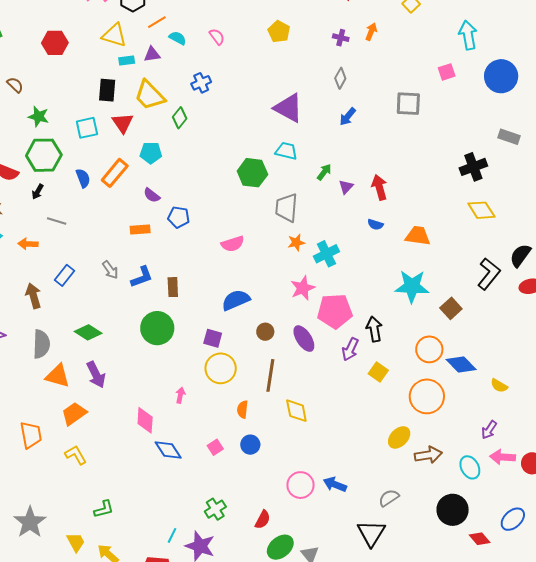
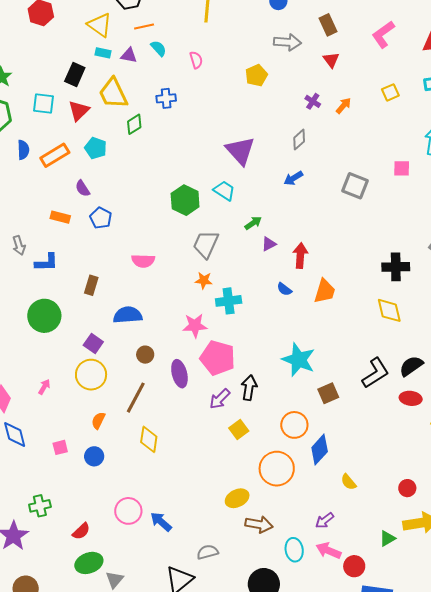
orange trapezoid: (418, 236) -> (325, 291), moved, turned 80
brown rectangle: (173, 287) -> (91, 285), moved
blue diamond: (461, 364) -> (320, 450), turned 68

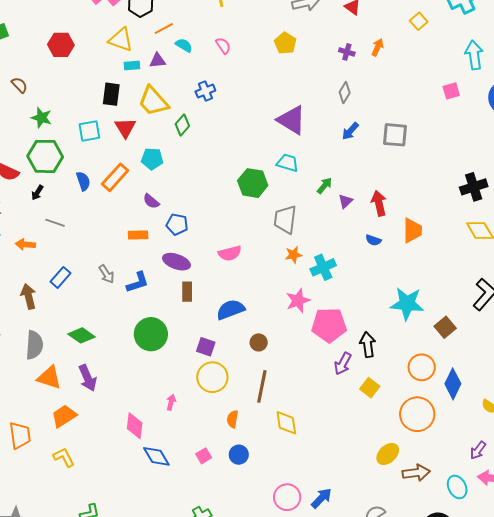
gray square: (355, 186) -> (395, 135), moved
purple ellipse: (179, 374) -> (176, 262), moved, turned -40
blue arrow: (161, 522) -> (321, 498), turned 110

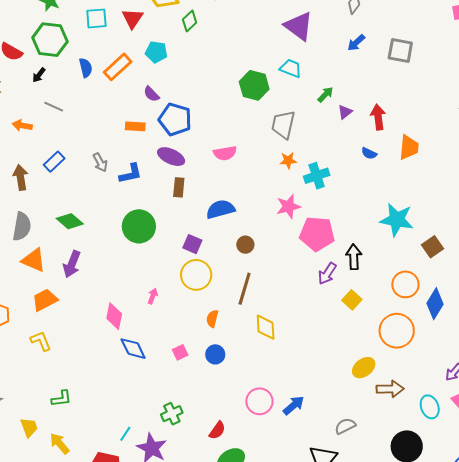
blue pentagon: (177, 224) -> (175, 119), size x1.5
purple arrow: (88, 378) -> (72, 264), turned 40

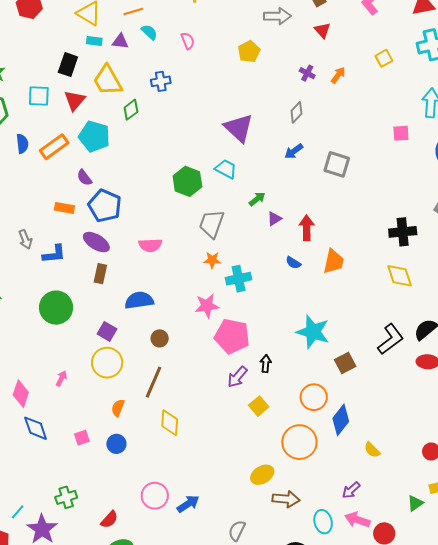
cyan pentagon: (156, 52) -> (94, 136), size x1.4
black arrow: (354, 257) -> (266, 364), size x0.7
gray semicircle: (345, 426) -> (237, 531), turned -45

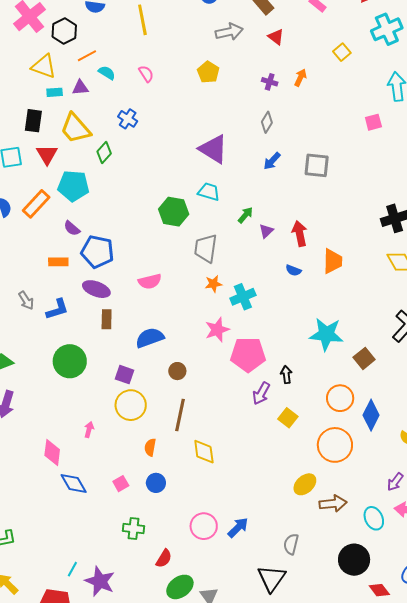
blue cross: (161, 81) -> (128, 119), turned -36
green cross: (66, 497) -> (134, 528), moved, turned 35

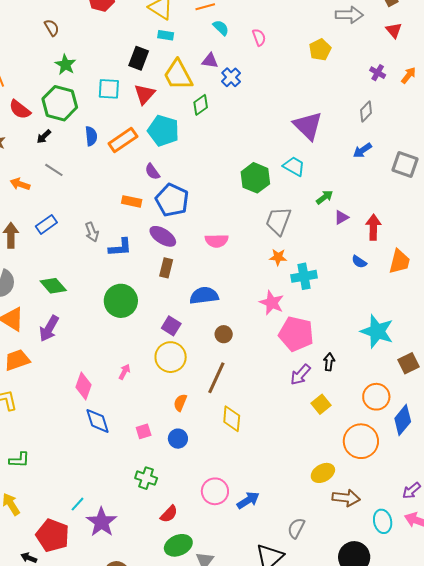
purple triangle: (80, 88) -> (210, 61), moved
pink star: (217, 330) -> (272, 303), turned 30

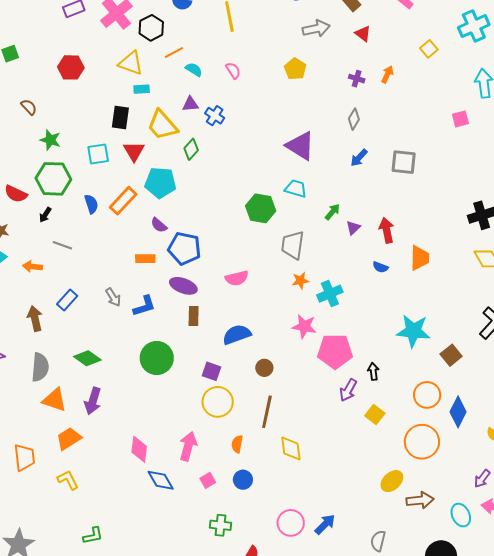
pink arrow: (124, 372) -> (188, 446), moved, size x1.8

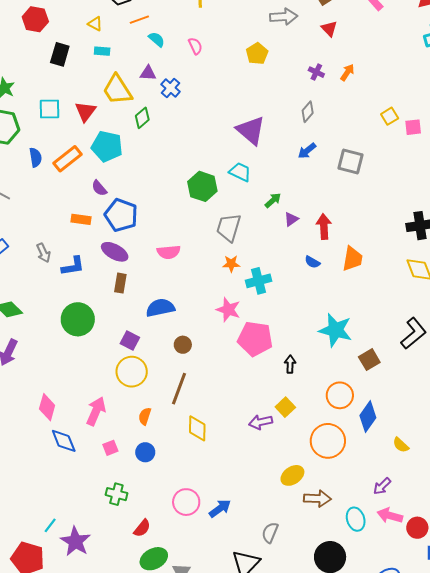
yellow square: (429, 49) -> (390, 116), moved
yellow triangle: (131, 63) -> (95, 24), size x0.6
black rectangle: (120, 117) -> (60, 54), moved
purple arrow: (348, 390) -> (261, 422), moved, turned 40

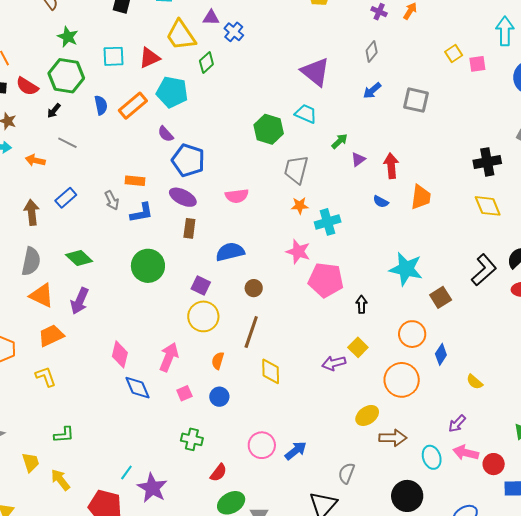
red triangle: (85, 111) -> (150, 58), turned 30
orange rectangle: (81, 219) -> (135, 181), moved
blue diamond: (368, 417) -> (441, 354), size x0.7

